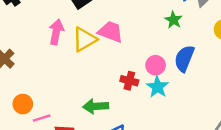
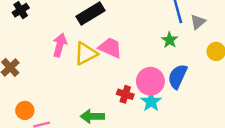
pink circle: (156, 65) -> (150, 81), size x1.5

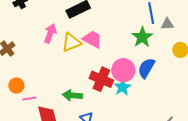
gray triangle: (198, 22) -> (167, 24), turned 32
green star: (170, 40) -> (142, 37), size x1.5
red cross: (125, 94) -> (101, 79), size x1.6

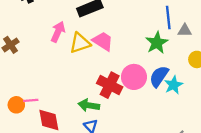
orange circle: (16, 86) -> (16, 105), moved
cyan star: (122, 87) -> (174, 85), moved
green arrow: (72, 95) -> (89, 105), moved

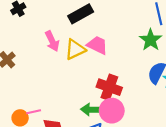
pink arrow: (58, 32) -> (52, 41), turned 138
pink circle: (134, 77) -> (112, 111), moved

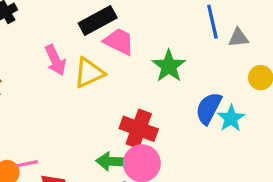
green star: (151, 40) -> (169, 66), moved
pink trapezoid: (97, 45) -> (119, 42), moved

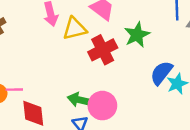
red cross: (139, 129) -> (103, 50), moved, turned 32

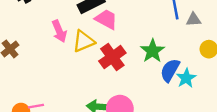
green star: (137, 35) -> (153, 51), moved

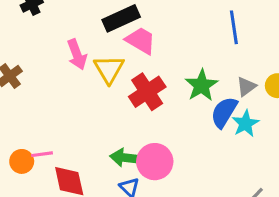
gray triangle: (194, 19) -> (246, 86), moved, turned -35
yellow triangle: (83, 41) -> (109, 69), turned -40

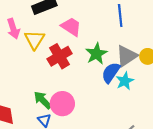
pink trapezoid: (141, 41) -> (71, 27), moved
gray triangle: (246, 86) -> (127, 56), size x1.6
green arrow: (125, 158) -> (43, 100), turned 36

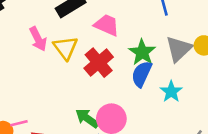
blue semicircle: (111, 73) -> (142, 74), moved
cyan star: (125, 81) -> (171, 92), moved

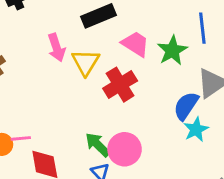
green star: (142, 52) -> (172, 51), moved
blue semicircle: (142, 74) -> (186, 106), moved

